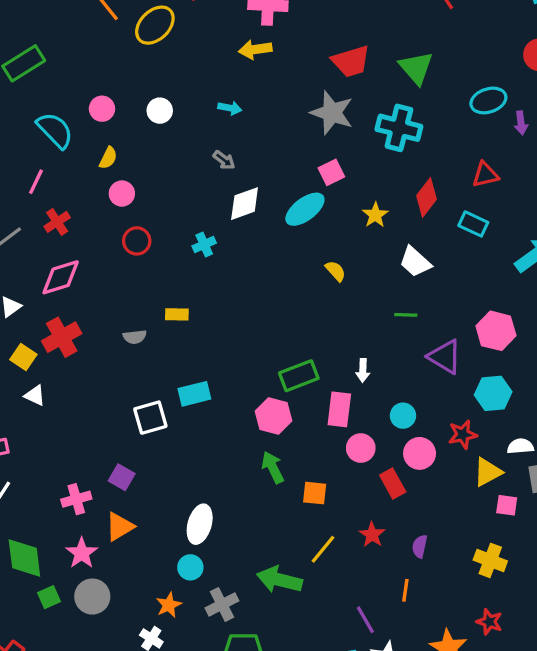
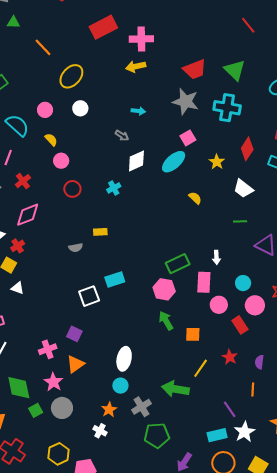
yellow ellipse: (155, 25) -> (71, 76), moved
cyan arrow: (230, 108) -> (138, 111), moved
yellow semicircle: (108, 158) -> (51, 140), turned -64
red cross: (62, 337) -> (18, 246), moved, size x0.6

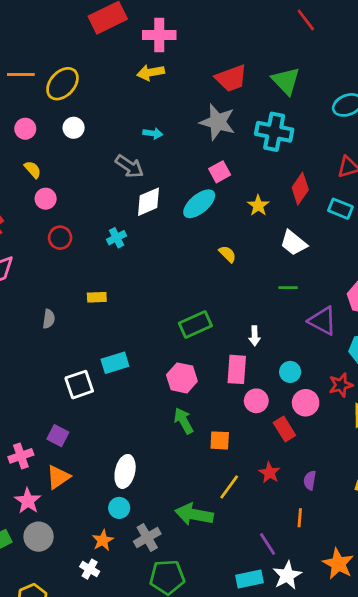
orange line: (43, 47) -> (21, 74), moved, turned -48
gray arrow: (122, 136) -> (129, 166), size x1.5
gray semicircle: (76, 248) -> (49, 319), moved, turned -72
green rectangle: (178, 264) -> (195, 324), moved

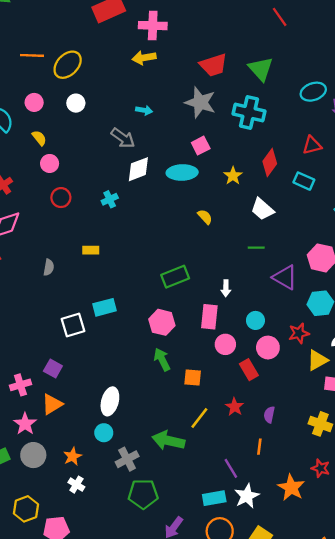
cyan ellipse: (199, 204) -> (182, 172), turned 36
orange star: (103, 540) -> (73, 456), moved

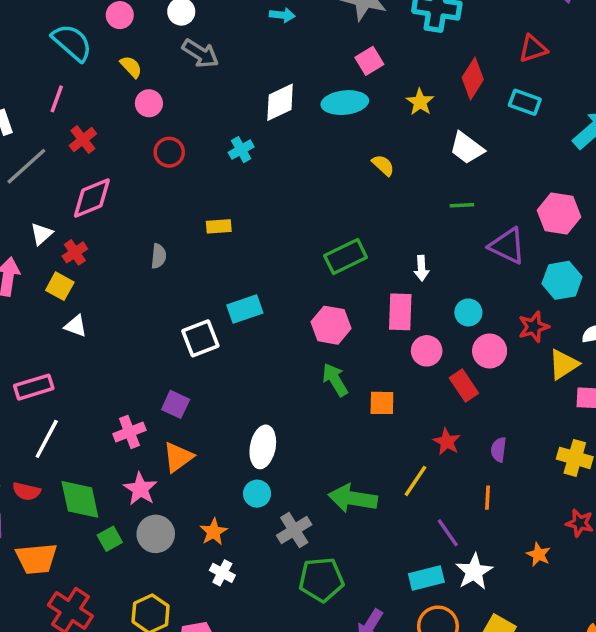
gray arrow: (123, 138) -> (200, 53), moved
yellow line: (199, 418) -> (415, 481), moved
orange star: (291, 488) -> (539, 554), size x0.6

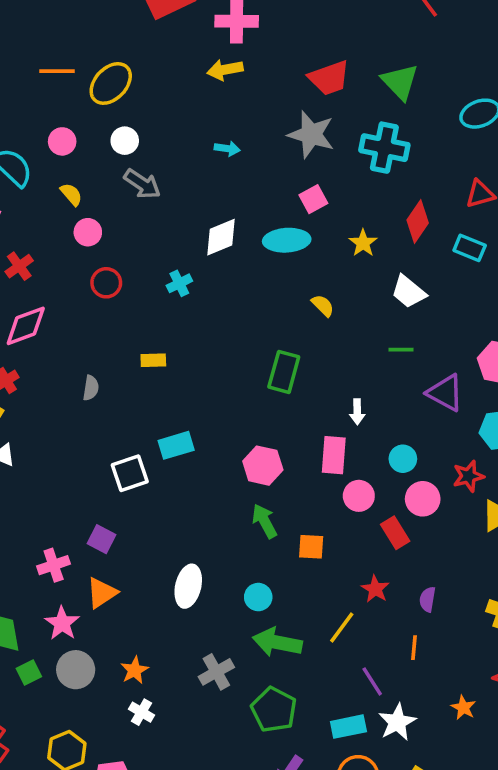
green rectangle: (346, 256) -> (284, 372), moved, turned -51
cyan circle: (257, 494) -> (258, 597), moved
green pentagon: (321, 580) -> (274, 710), moved, turned 30

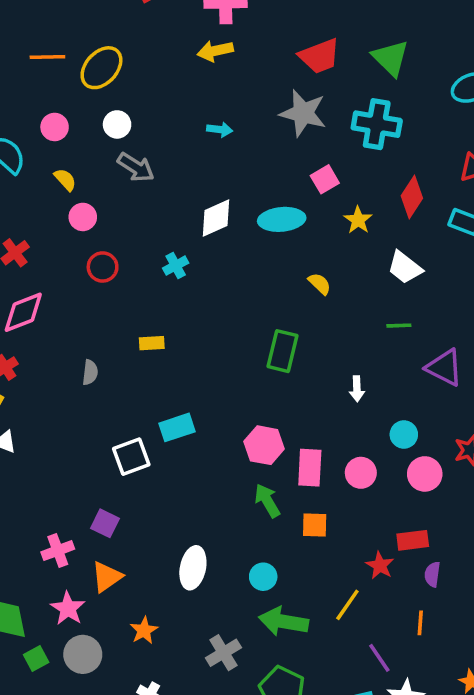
pink square: (313, 199) -> (325, 179), moved
pink rectangle: (334, 455) -> (310, 468), moved
red rectangle: (395, 533) -> (413, 540), moved, turned -64
orange star: (134, 670) -> (144, 630), moved

